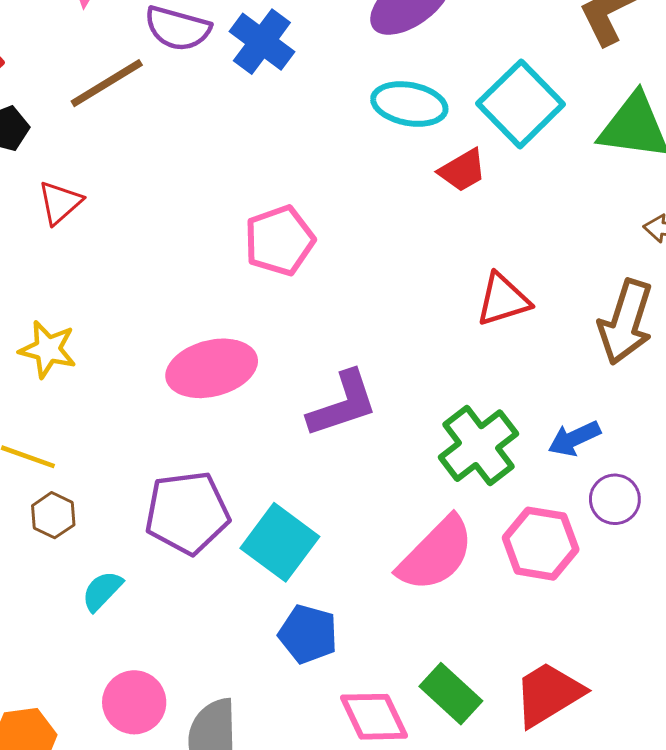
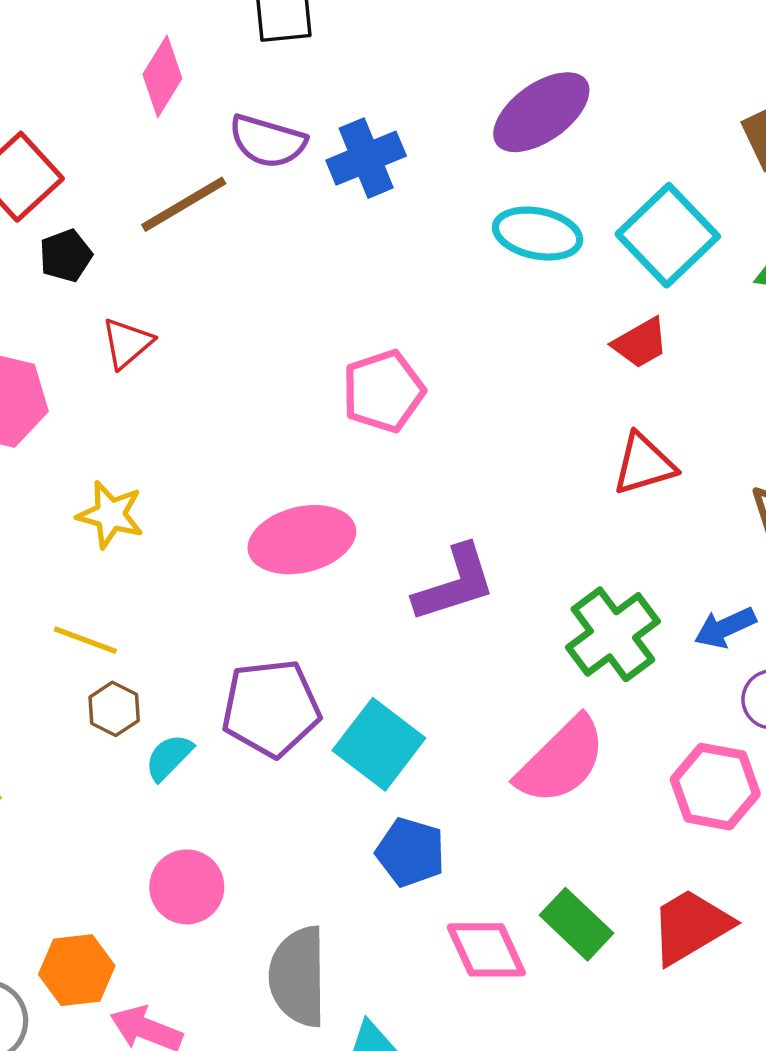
blue cross: (262, 42) -> (366, 158), turned 30
red trapezoid: (462, 170) -> (640, 343), moved
pink hexagon: (541, 544) -> (715, 787), moved
cyan semicircle: (102, 591) -> (169, 757), moved
pink circle: (134, 702) -> (187, 887), moved

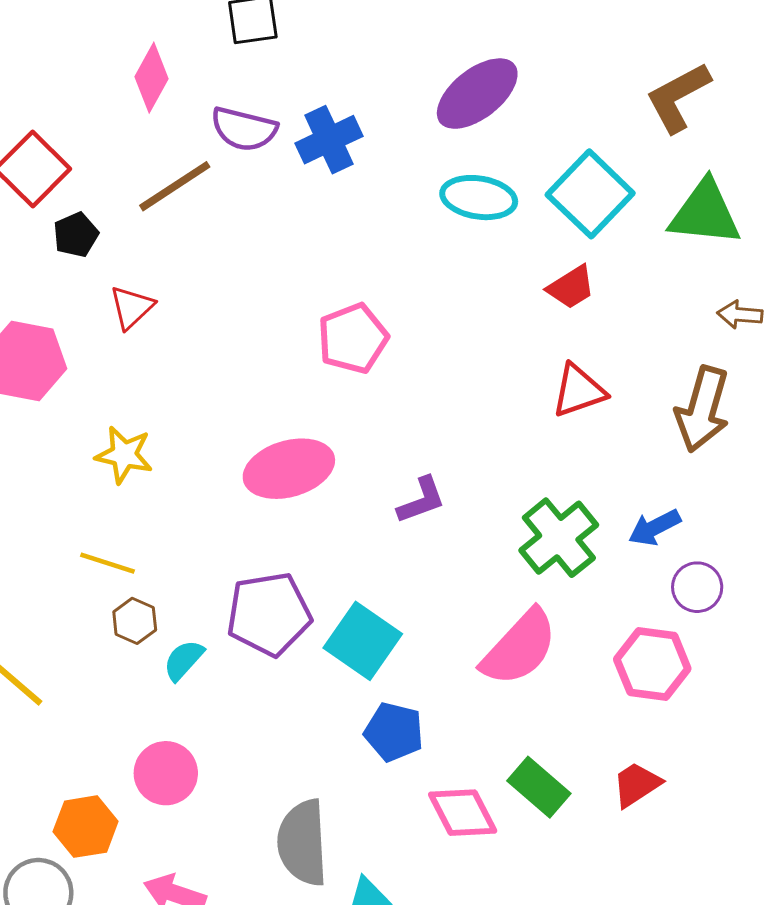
purple L-shape: (455, 583) -> (421, 500), size x0.7
pink circle: (187, 887) -> (166, 773), moved
red trapezoid: (691, 926) -> (637, 785), size x0.7
orange hexagon: (77, 970) -> (86, 827), moved

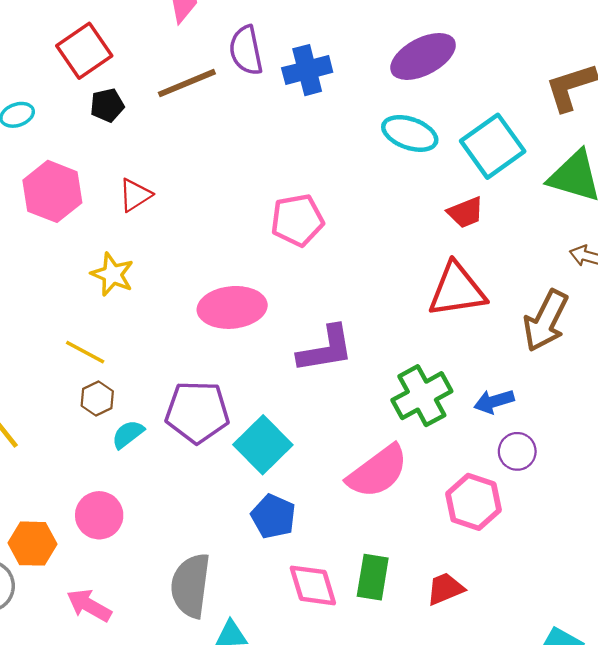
purple semicircle: (244, 129) -> (246, 50), turned 54
red triangle: (132, 307) -> (135, 195), moved
red triangle: (579, 391) -> (457, 290), size x1.4
purple L-shape: (421, 500) -> (326, 349), size x1.5
green rectangle: (539, 787) -> (373, 577), turned 48

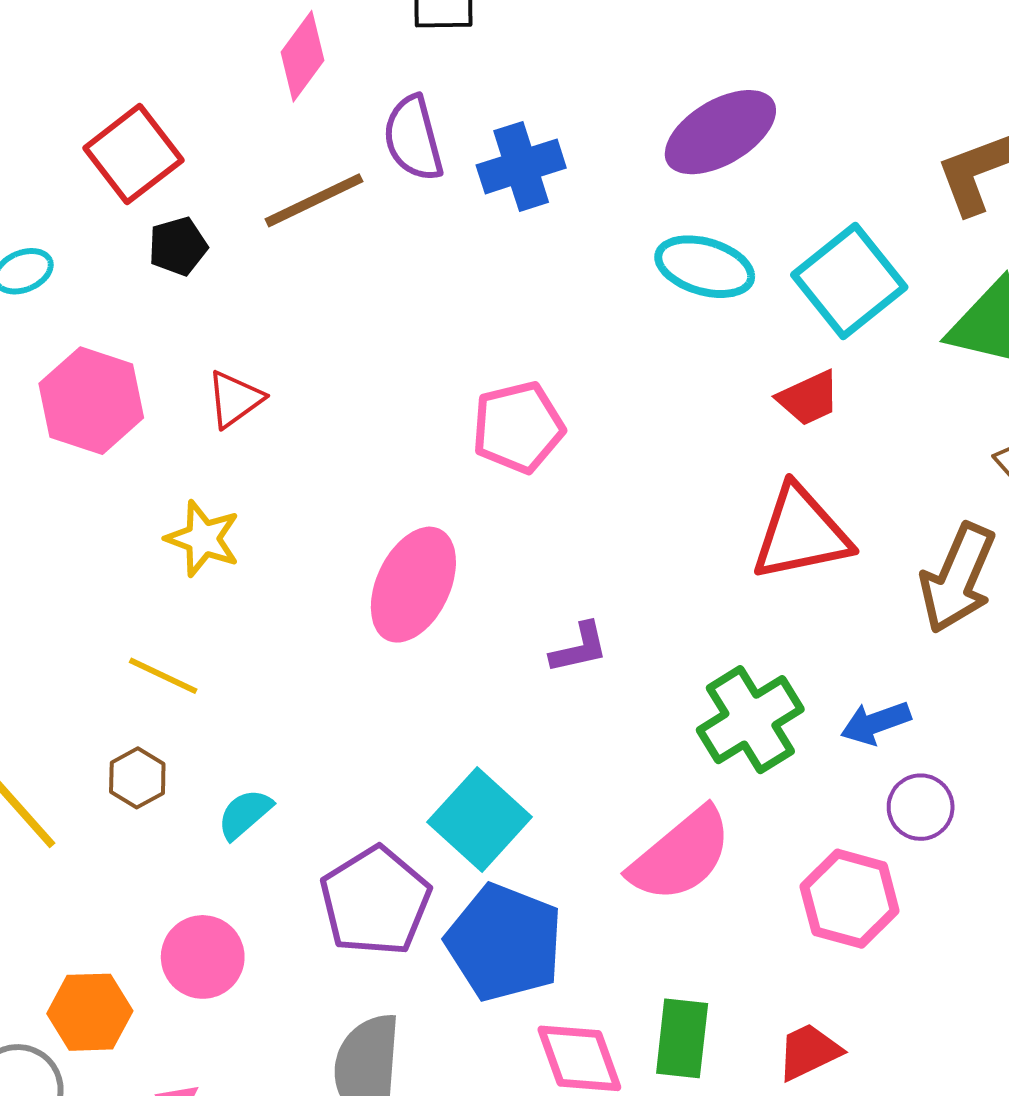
pink ellipse: (232, 307) -> (413, 585), turned -56
purple L-shape: (326, 349) -> (579, 648), size x0.6
brown hexagon: (97, 398) -> (137, 778), moved
purple pentagon: (197, 412) -> (375, 901), moved, turned -30
blue pentagon: (273, 516) -> (504, 942), size x1.5

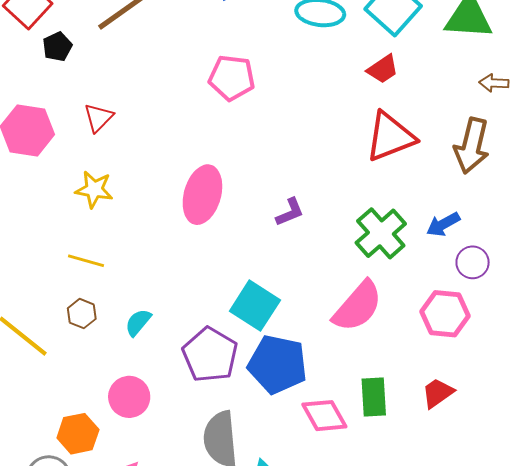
pink pentagon: (518, 427) -> (232, 78), moved, turned 30

